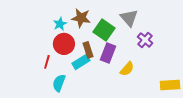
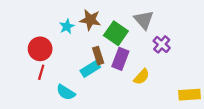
red circle: (64, 44) -> (40, 49), moved
red line: (47, 62) -> (41, 72), moved
cyan semicircle: (59, 83) -> (66, 92), turned -78

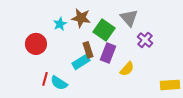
red line: (41, 72) -> (45, 79), moved

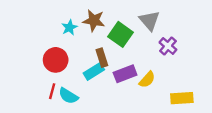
red circle: (36, 44) -> (56, 60), moved
purple rectangle: (108, 53) -> (125, 74), moved, turned 48
yellow rectangle: (170, 85) -> (182, 98), moved

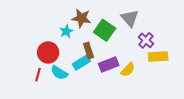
cyan star: (69, 27) -> (66, 31), moved
red line: (52, 91) -> (38, 75), moved
cyan semicircle: (68, 96) -> (59, 73), moved
yellow rectangle: (182, 98) -> (158, 57), moved

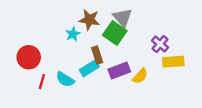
gray triangle: (130, 18) -> (123, 18), moved
red circle: (48, 52) -> (29, 57), moved

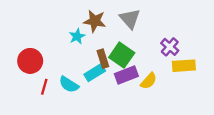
green square: (115, 33) -> (122, 55), moved

